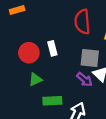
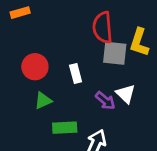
white rectangle: (52, 48) -> (76, 73), moved
gray square: (90, 58) -> (115, 53), moved

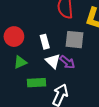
gray square: (115, 53) -> (74, 40), moved
white triangle: (126, 94) -> (53, 61), moved

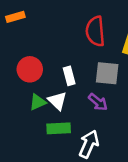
white triangle: (53, 61) -> (57, 101), moved

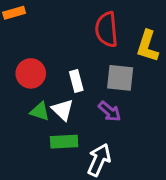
green triangle: (38, 102) -> (40, 111), turned 42

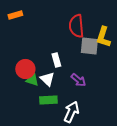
red circle: (31, 73) -> (25, 69), moved
gray square: (120, 78) -> (89, 46), moved

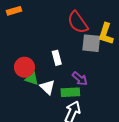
red semicircle: (76, 26) -> (78, 22), turned -30
white triangle: (47, 79) -> (47, 87), moved
green rectangle: (48, 100) -> (70, 92), moved

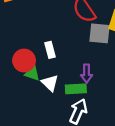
white rectangle: (57, 58) -> (50, 50), moved
purple arrow: (80, 79) -> (87, 73), turned 49

